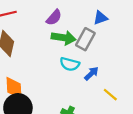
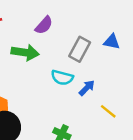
blue triangle: (100, 18) -> (112, 42), moved, turned 32
green arrow: (64, 38) -> (25, 52), moved

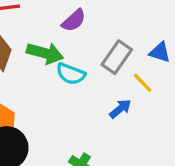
cyan semicircle: (62, 77) -> (71, 74), moved
yellow line: (108, 111) -> (143, 83), moved

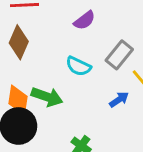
green arrow: (45, 53) -> (47, 97), moved

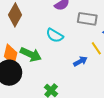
gray rectangle: (119, 55) -> (87, 19), moved, turned 54

